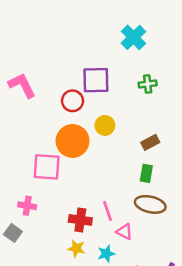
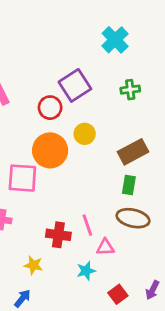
purple square: (96, 80) -> (75, 85), turned -32
brown rectangle: (150, 142) -> (133, 152), size x1.5
pink triangle: (124, 232) -> (105, 247), turned -30
yellow star: (76, 248) -> (33, 265), moved

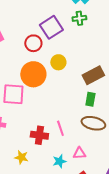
green cross: (130, 90) -> (79, 18), moved
pink triangle: (105, 247) -> (79, 153), moved

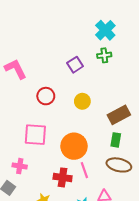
purple square: (51, 27) -> (75, 65), size x0.7
red circle: (33, 43) -> (46, 96), moved
orange circle: (33, 74) -> (74, 146), moved

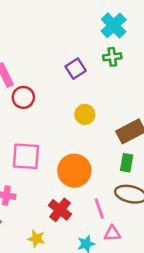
red circle: (46, 96) -> (23, 97), moved
pink line: (84, 170) -> (99, 209), moved
red cross: (63, 177) -> (60, 210), turned 30

